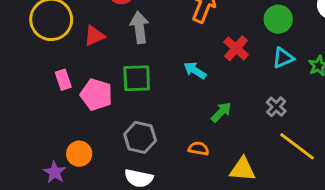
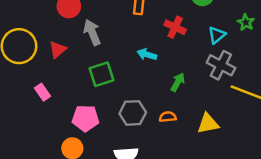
cyan triangle: (283, 58) -> (217, 35), moved
pink pentagon: (96, 95) -> (85, 118), moved
gray cross: (276, 107) -> (221, 65), size x1.6
gray hexagon: (140, 137) -> (133, 113), moved

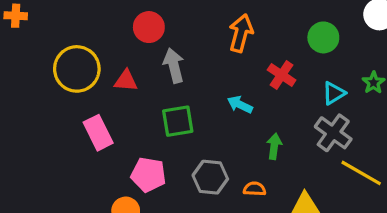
red triangle: (58, 49) -> (126, 81), turned 36
green arrow: (178, 82) -> (274, 146), turned -30
pink rectangle: (43, 92) -> (98, 133), size x1.5

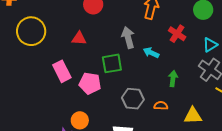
gray arrow: (174, 66) -> (128, 38), moved
yellow circle: (77, 69) -> (31, 31), moved
pink pentagon: (148, 175) -> (90, 83), moved

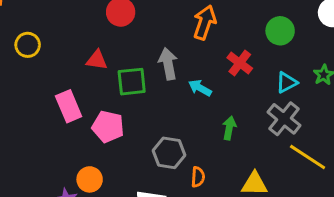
yellow circle: (31, 31) -> (28, 45), size x0.6
green square: (112, 63) -> (132, 82), moved
orange semicircle: (161, 106) -> (198, 177), moved, turned 88

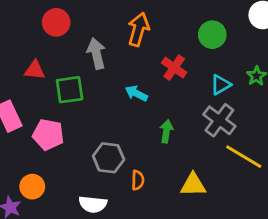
gray arrow: (168, 64) -> (96, 54), moved

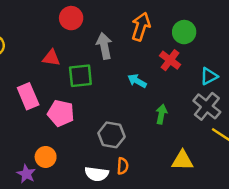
green circle: (212, 35) -> (184, 32), moved
orange semicircle: (138, 180) -> (123, 166), moved

